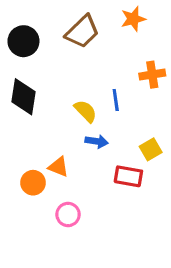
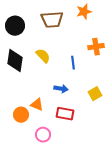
brown trapezoid: (82, 32) -> (52, 20), turned 40
yellow semicircle: (86, 111) -> (43, 56), moved
red rectangle: (128, 176) -> (65, 114), moved

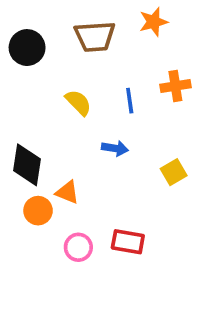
black diamond: (15, 61) -> (27, 165), moved
blue line: (73, 63) -> (130, 101), moved
blue arrow: (61, 89) -> (115, 148), moved
red rectangle: (65, 114) -> (128, 242), moved

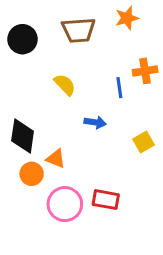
blue line: (130, 101) -> (119, 88), moved
pink circle: (78, 247) -> (65, 204), size x1.5

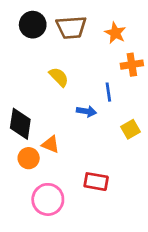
orange star: (127, 18) -> (115, 33), moved, turned -30
black circle: (23, 39) -> (33, 25), moved
blue line: (119, 88) -> (108, 92), moved
pink circle: (65, 204) -> (48, 199), moved

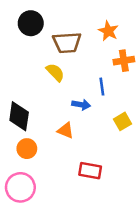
brown trapezoid: (71, 27) -> (67, 43), moved
orange triangle: (51, 144) -> (66, 130), moved
pink circle: (48, 199) -> (20, 187), moved

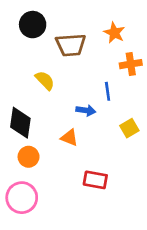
yellow semicircle: (55, 72) -> (45, 80), moved

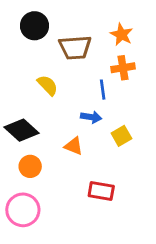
orange cross: (131, 64) -> (123, 68), moved
blue line: (108, 91) -> (103, 90), moved
black diamond: (20, 123) -> (21, 130), turned -56
yellow square: (129, 128) -> (121, 136), moved

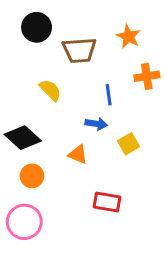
orange cross: (123, 68) -> (147, 76), moved

